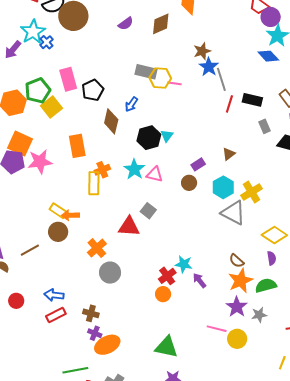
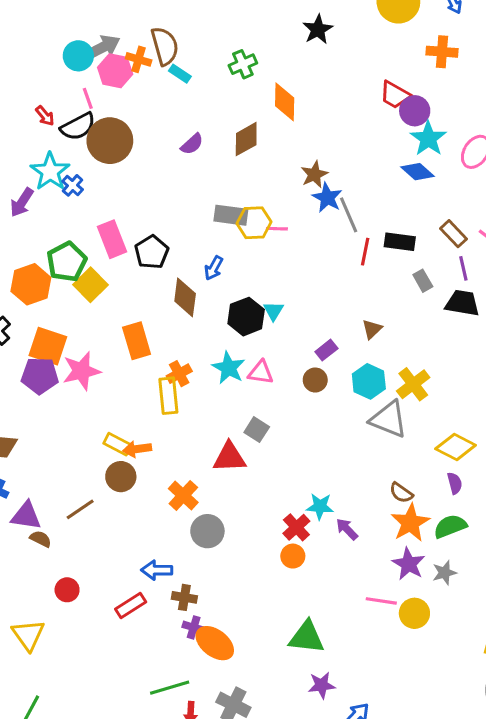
blue arrow: (54, 295) -> (157, 570), moved
orange ellipse: (107, 345) -> (215, 643), turned 70

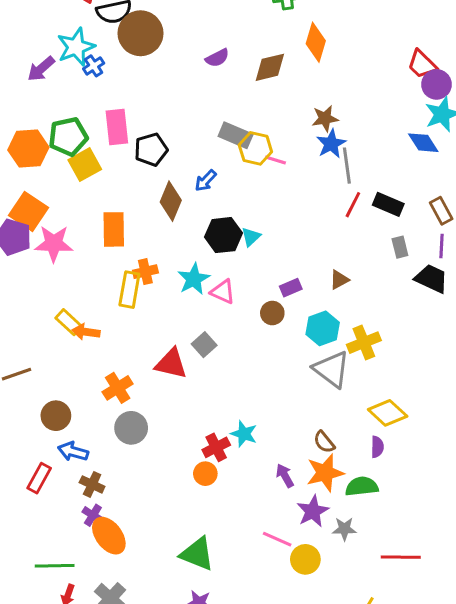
brown circle: (121, 477) -> (56, 416), moved
purple arrow: (347, 529) -> (285, 476), moved
red rectangle: (131, 605) -> (39, 478), turned -44

